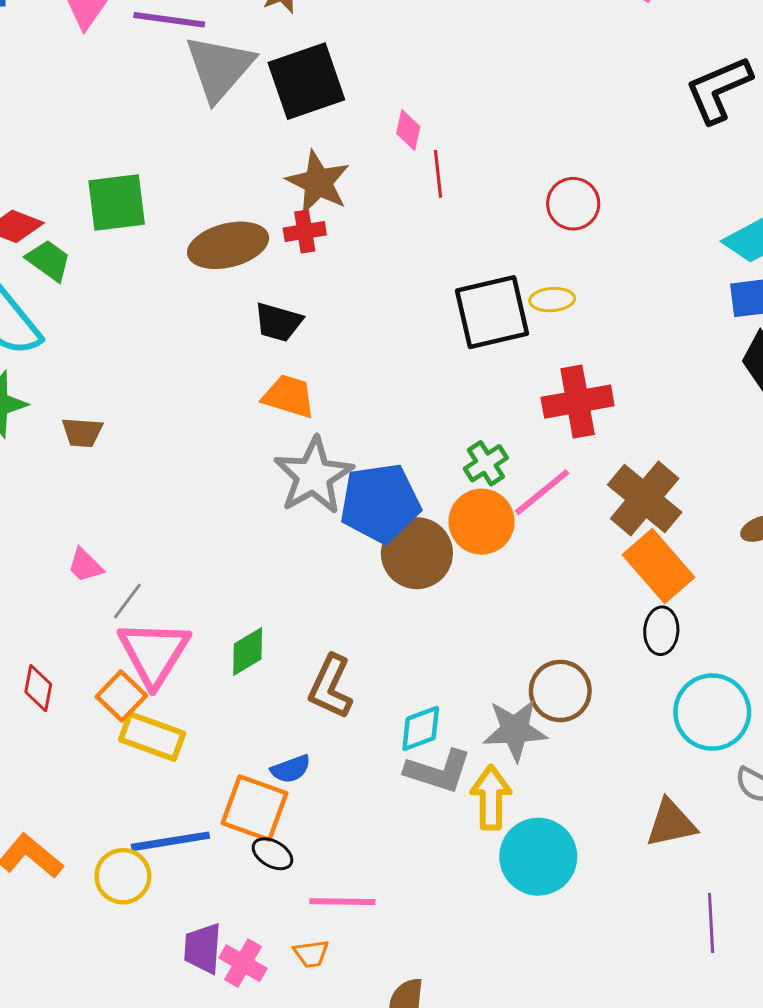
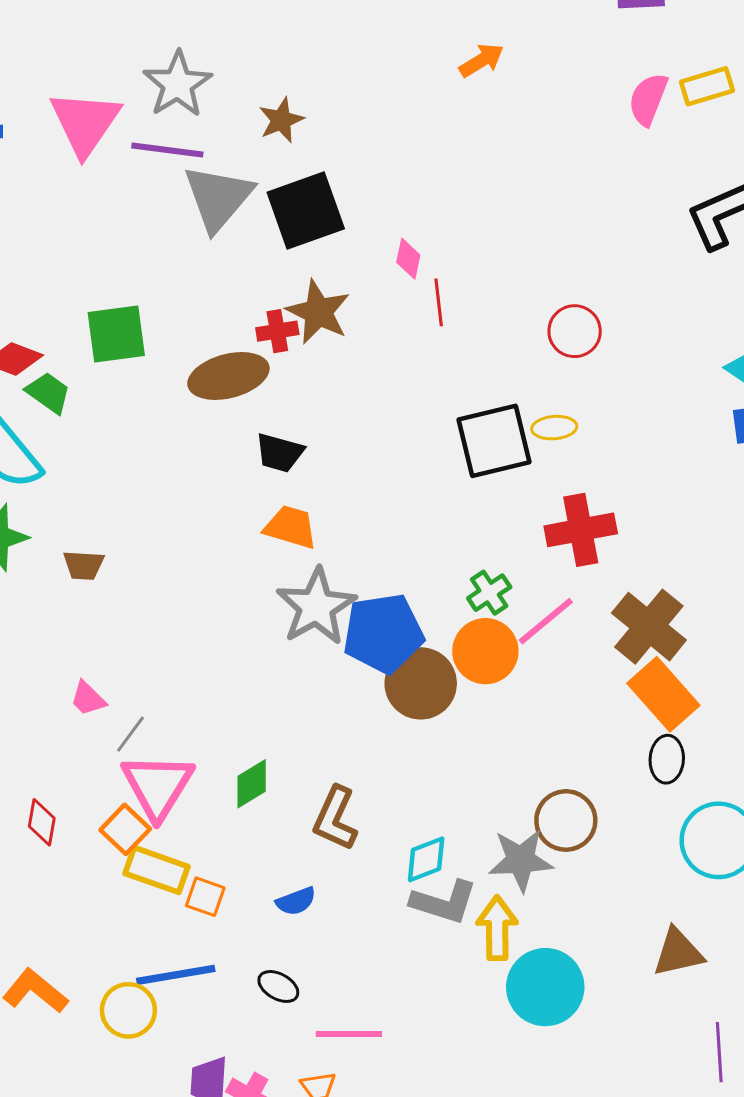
red cross: (305, 232) -> (277, 331), moved
orange square: (255, 808) -> (205, 897), moved, size x0.6

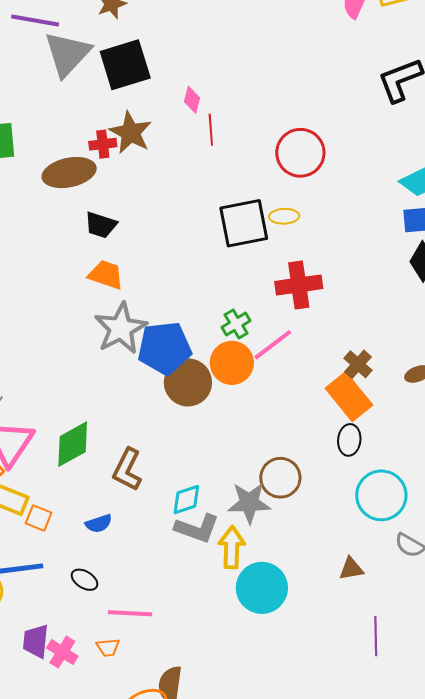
red circle: (575, 331) -> (300, 153), size x1.4
brown cross: (649, 627) -> (358, 364), moved, size x0.6
green diamond: (252, 784) -> (73, 444), size x1.4
brown triangle: (678, 952) -> (351, 569), size x0.7

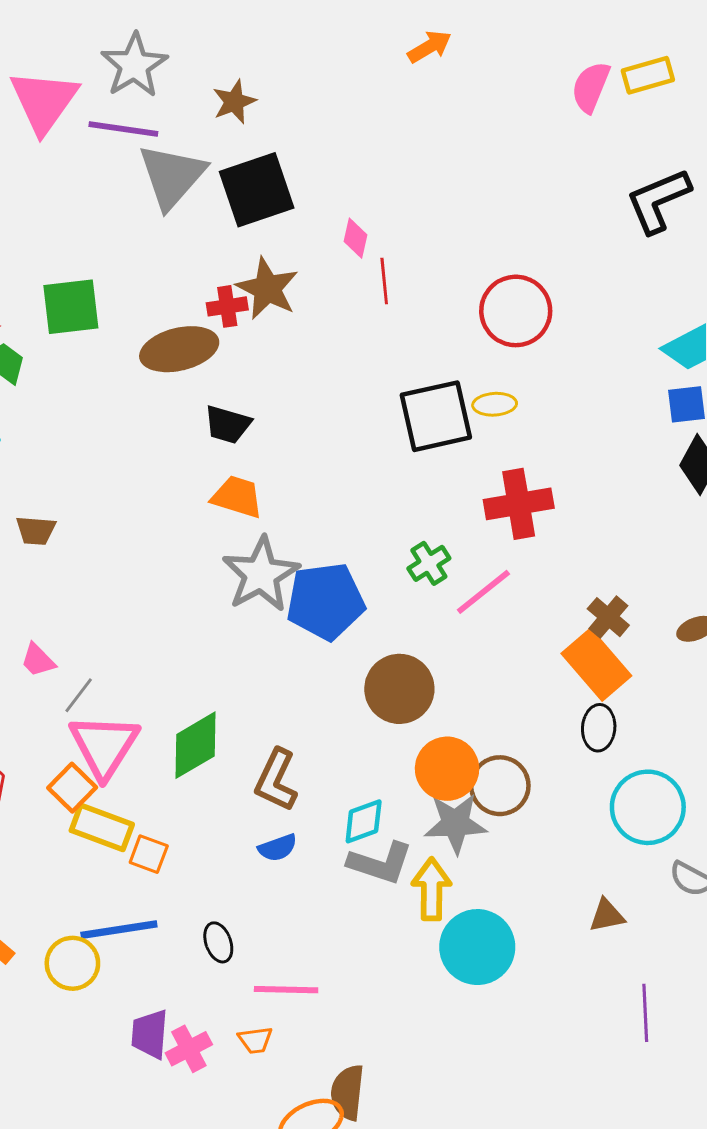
orange circle: (232, 363) -> (447, 769), moved
brown circle: (188, 382) -> (399, 689), moved
blue semicircle: (99, 524) -> (278, 848), moved
black ellipse: (85, 580) -> (218, 942), turned 40
pink cross: (62, 652) -> (189, 1049), turned 32

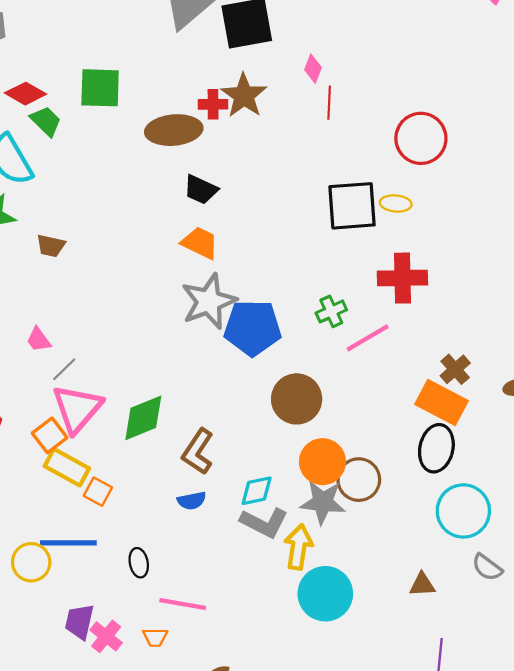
orange rectangle: (596, 665) -> (441, 402), turned -30
black ellipse: (599, 728) -> (436, 448), size x1.4
pink cross: (189, 1049) -> (106, 636), turned -32

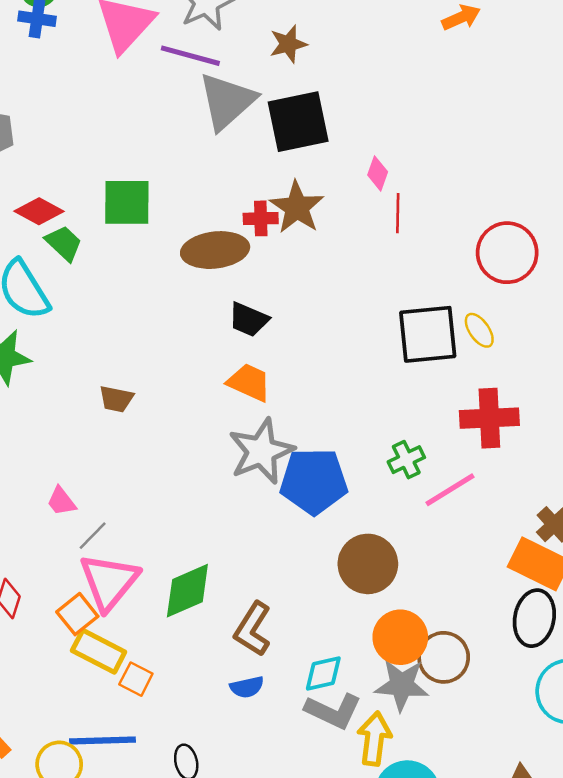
yellow ellipse: (396, 203) -> (479, 330), turned 52
brown trapezoid: (51, 246) -> (116, 399), moved

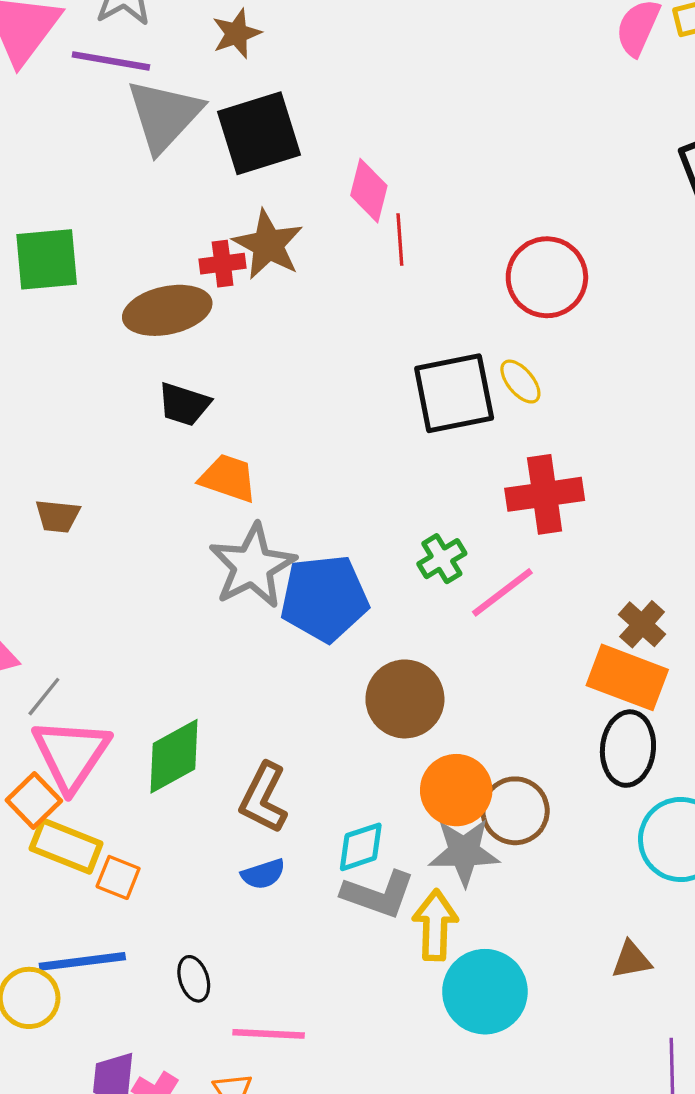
pink diamond: (378, 173) -> (369, 191), size x1.4
black trapezoid: (249, 320) -> (184, 404), moved

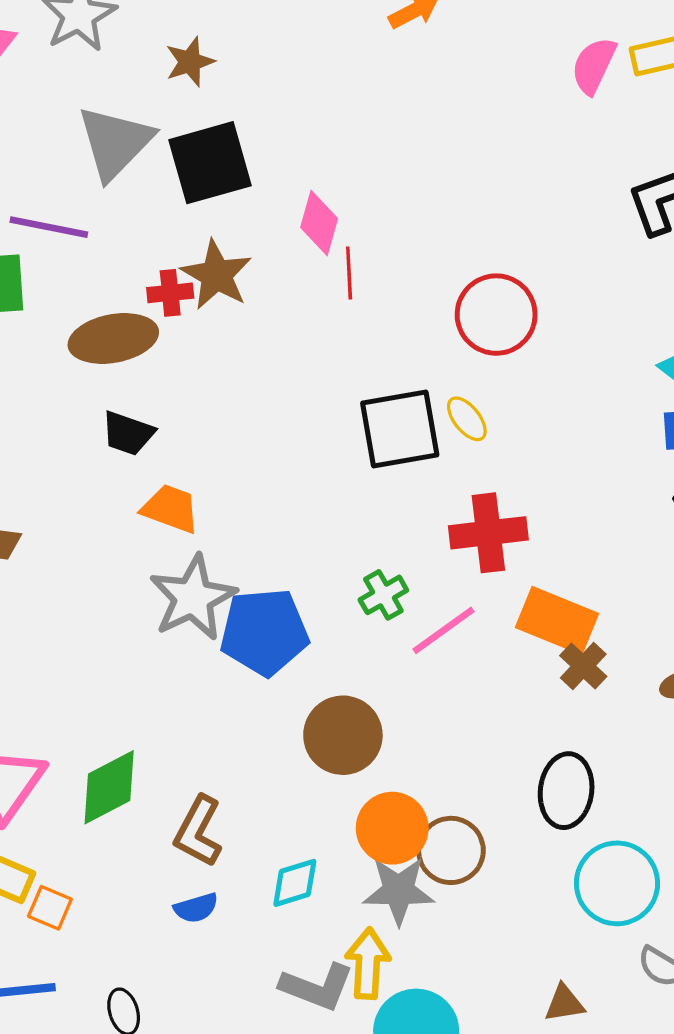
purple line: (111, 61) -> (49, 227), moved
orange rectangle: (627, 677) -> (557, 620), moved
gray L-shape: (378, 894) -> (317, 987), moved

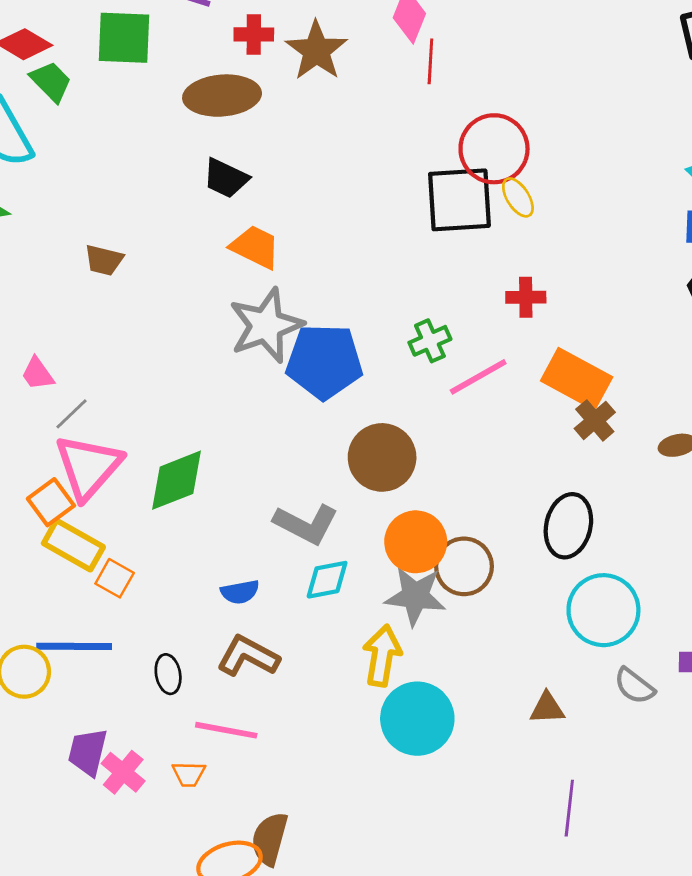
red cross: (170, 293) -> (254, 34), moved
red circle: (496, 315) -> (494, 149), moved
red cross: (488, 533) -> (526, 297), size x0.6
brown L-shape: (198, 831) -> (248, 656), moved, turned 84
gray L-shape: (317, 987) -> (306, 524), moved

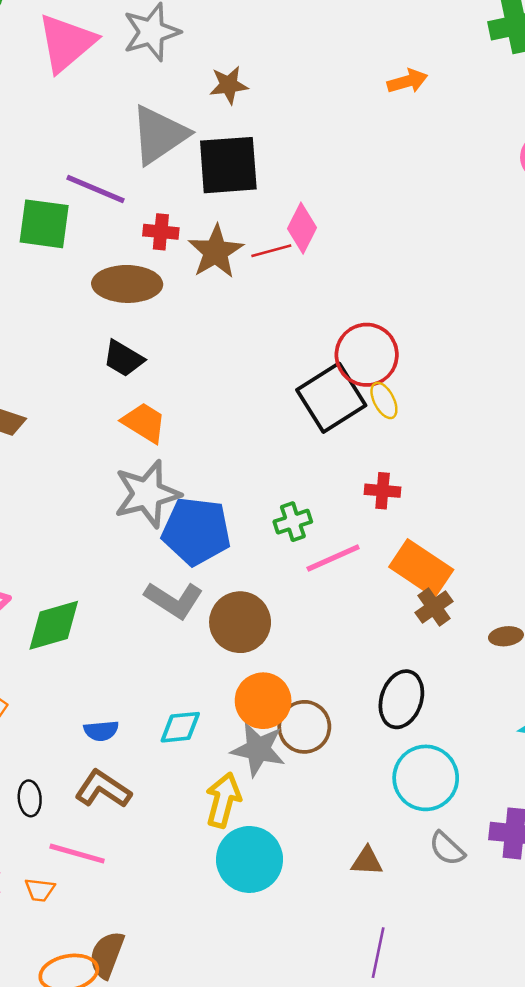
red line: (430, 61) -> (271, 251), moved, turned 66
black square: (459, 200) -> (331, 398), turned -34
gray L-shape: (306, 524) -> (174, 600), moved

